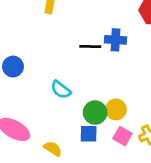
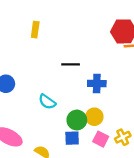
blue cross: (115, 40) -> (97, 84), moved

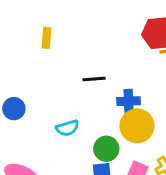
cyan semicircle: (47, 102) -> (67, 128), turned -48
yellow circle: (94, 117) -> (137, 126), moved, size x1.5

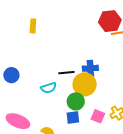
black line: (94, 79) -> (66, 73), moved
yellow circle: (137, 126) -> (85, 84), moved

